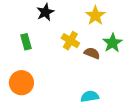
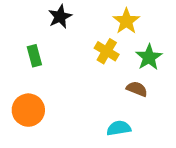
yellow cross: (70, 41) -> (107, 51), moved
brown semicircle: (92, 53) -> (137, 89), moved

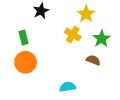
orange circle: (28, 110) -> (26, 62), moved
cyan semicircle: (119, 128) -> (68, 87), moved

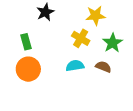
yellow star: (86, 14) -> (95, 16), turned 30
cyan semicircle: (68, 87) -> (75, 66), moved

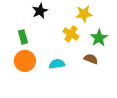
cyan semicircle: (75, 66) -> (57, 64), moved

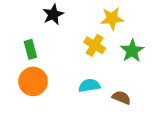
brown semicircle: (91, 59) -> (121, 98), moved
cyan semicircle: (57, 64) -> (89, 85), moved

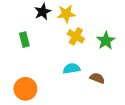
yellow star: (112, 19) -> (66, 14), moved
orange circle: (33, 81) -> (25, 89), moved

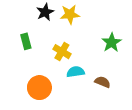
yellow cross: (76, 36) -> (62, 52), moved
orange circle: (25, 89) -> (39, 88), moved

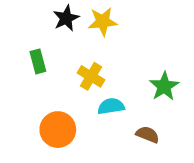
green star: (112, 43) -> (164, 86), moved
brown semicircle: (103, 82) -> (148, 135), moved

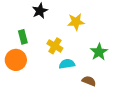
yellow star: (103, 22) -> (76, 22), moved
orange circle: (58, 130) -> (16, 60), moved

